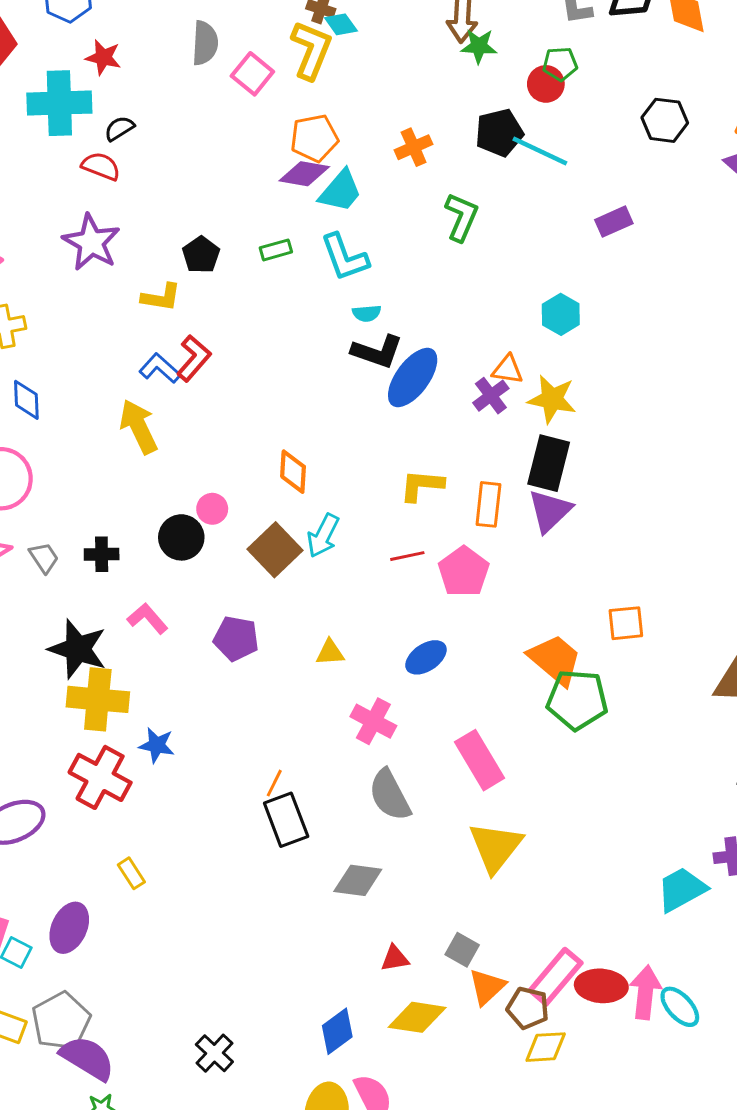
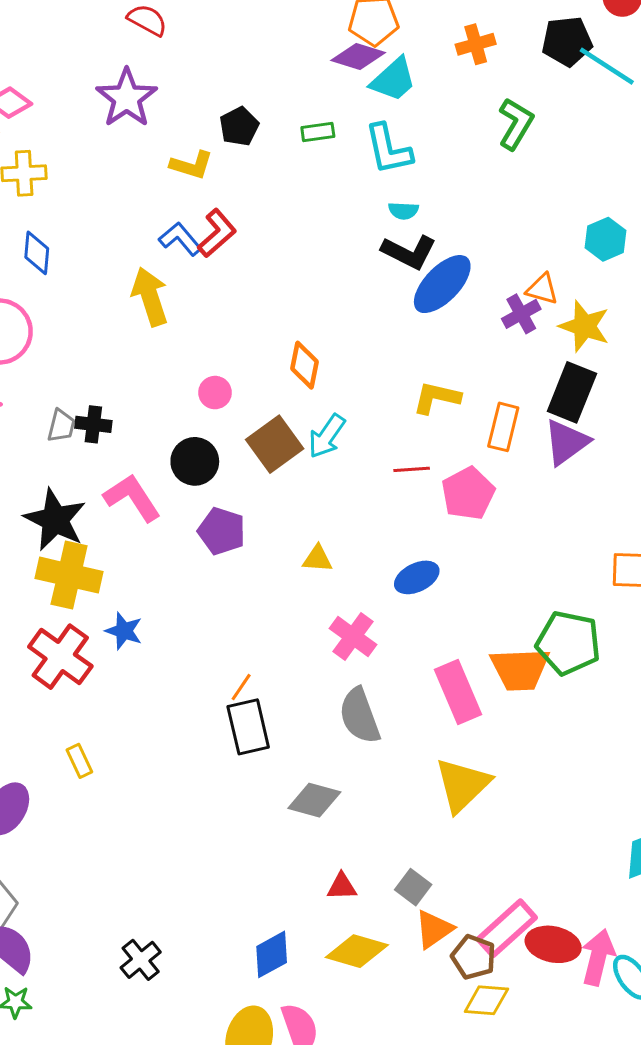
black circle: (181, 537) -> (195, 461), moved
gray trapezoid: (44, 558) -> (61, 426), moved, turned 40
pink L-shape: (148, 618) -> (132, 498), size x1.4
orange trapezoid: (555, 660) -> (520, 669), moved, turned 130

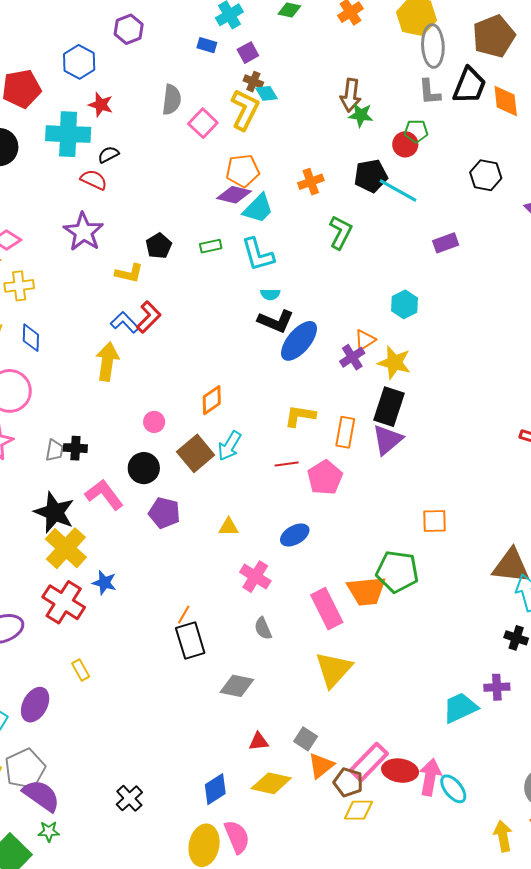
orange triangle: (542, 289) -> (365, 340), turned -45
yellow arrow: (150, 297) -> (107, 362), turned 30
orange diamond: (304, 365) -> (212, 400), turned 48
yellow cross: (69, 575) -> (66, 548), turned 33
gray semicircle: (360, 716) -> (263, 628), size x0.6

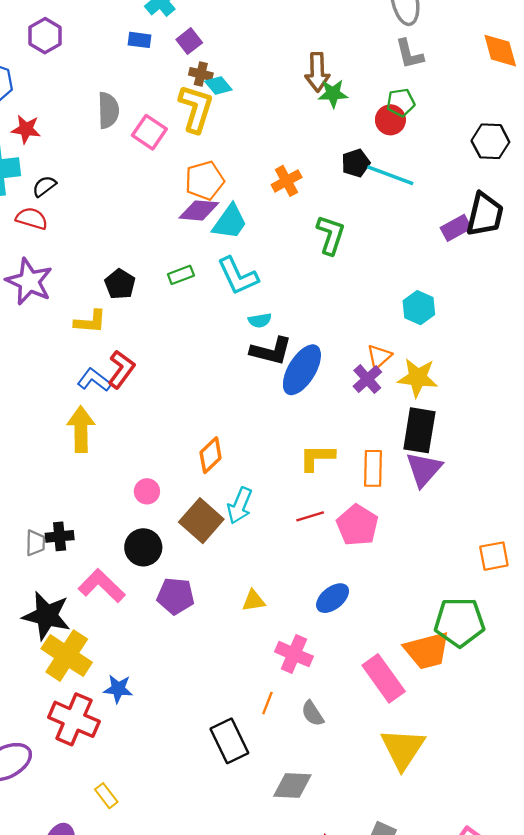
black trapezoid: (469, 85) -> (485, 214), moved
black pentagon: (371, 176) -> (356, 163), size x0.7
orange line: (184, 615) -> (267, 703), moved

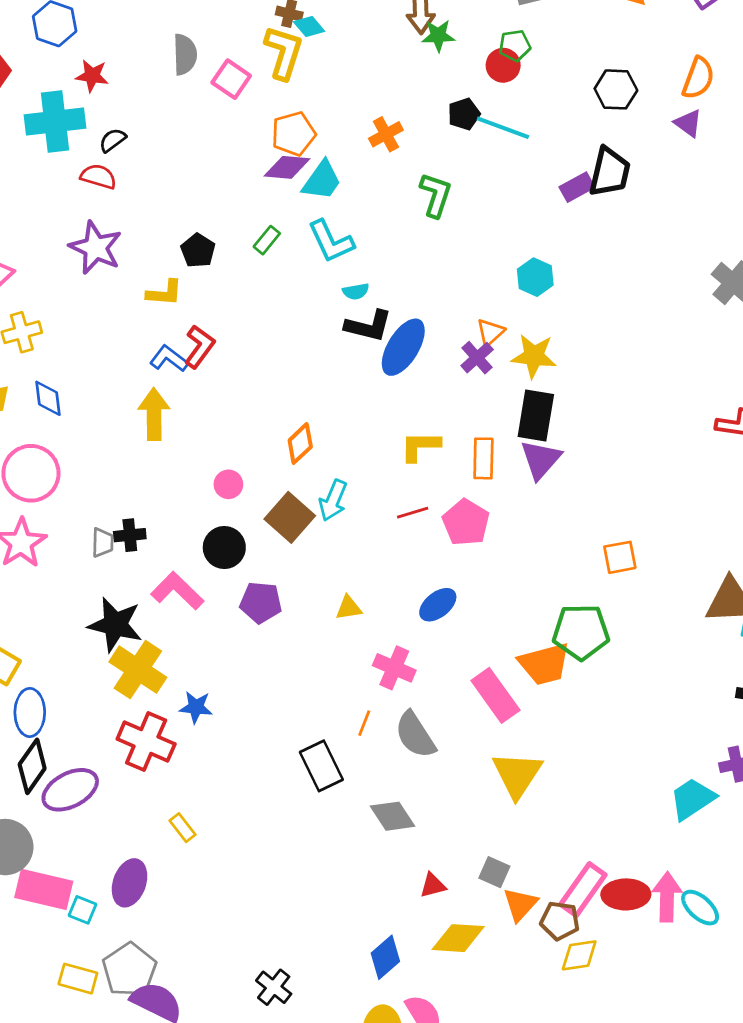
green rectangle: (181, 275) -> (267, 240), turned -30
gray semicircle: (313, 713) -> (415, 735), size x1.6
gray diamond: (292, 786) -> (392, 816), turned 54

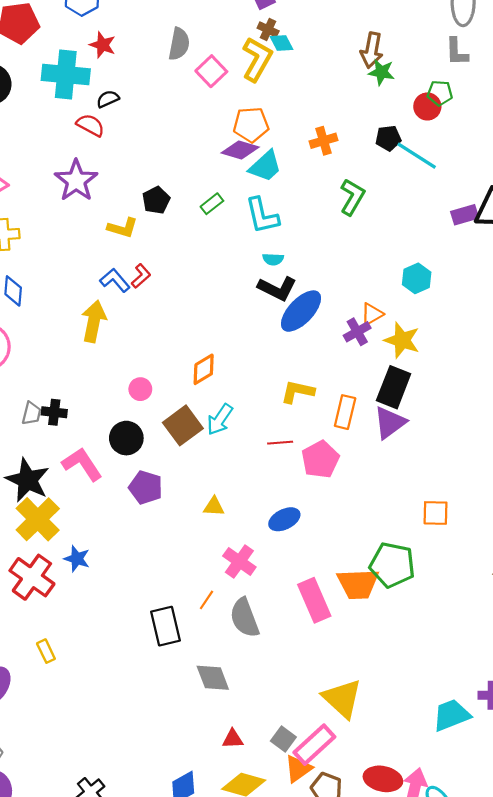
red L-shape: (199, 347) -> (141, 276), size x0.7
yellow triangle: (517, 775) -> (342, 698), moved, turned -33
pink rectangle: (583, 890) -> (314, 745), moved

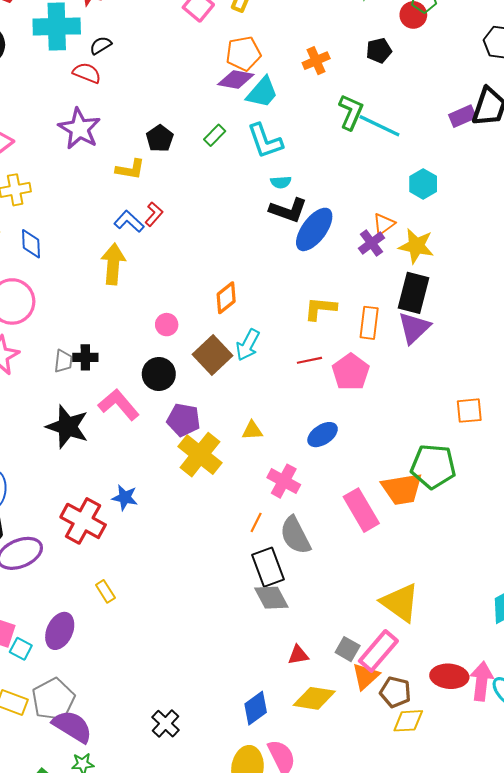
cyan line: (417, 156) -> (379, 126), moved
yellow cross: (38, 519) -> (200, 455), moved
black rectangle: (166, 626) -> (268, 567), moved

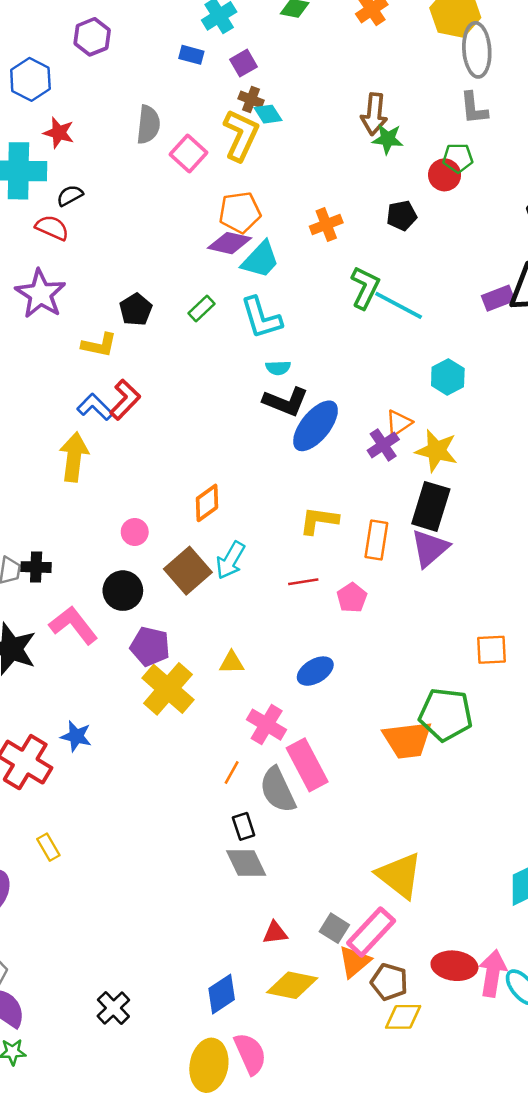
red L-shape: (154, 214) -> (125, 400), size x1.4
pink pentagon: (351, 372) -> (352, 598), size x0.7
pink rectangle: (361, 510) -> (307, 765), moved
black rectangle: (268, 567) -> (244, 826), size x0.6

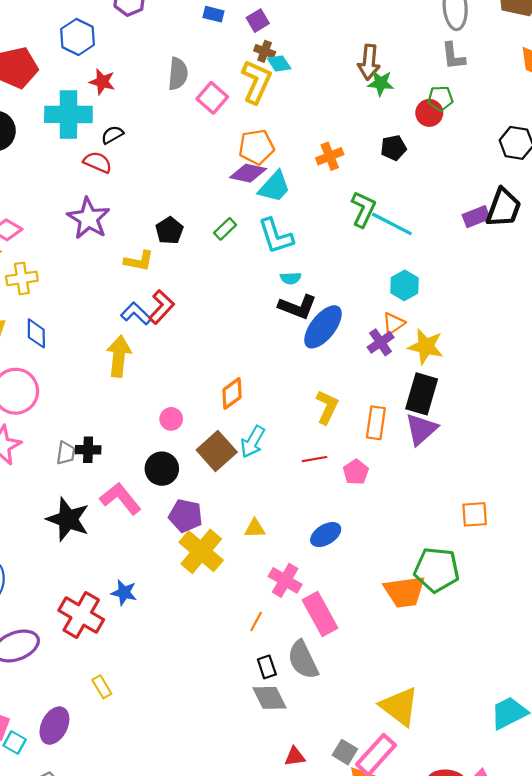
cyan hexagon: (448, 377) -> (405, 285), moved
yellow L-shape: (319, 521) -> (327, 407), turned 108
gray semicircle: (278, 790) -> (303, 660), moved

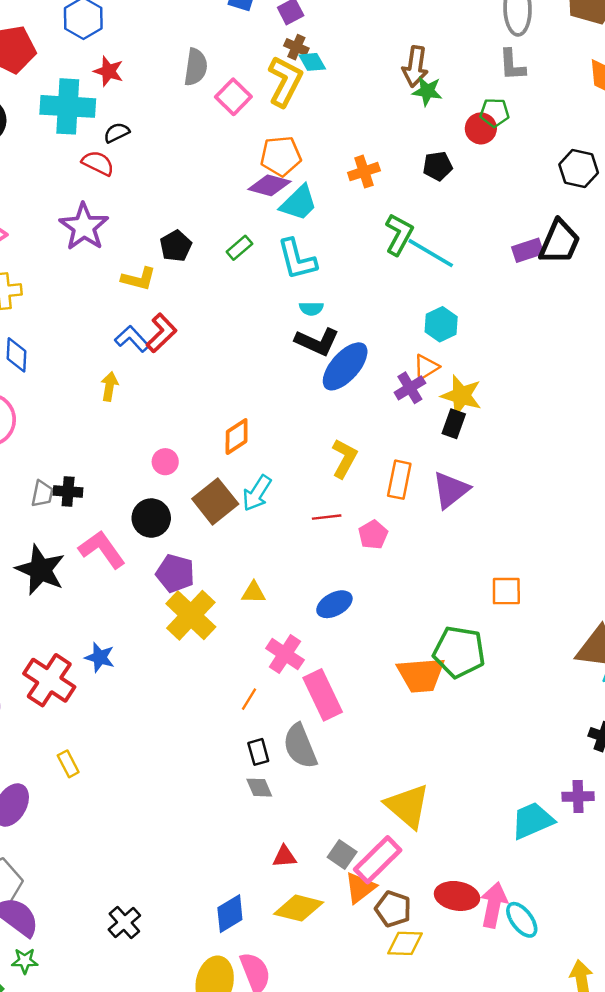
yellow arrow: (119, 356) -> (109, 386), size x0.6
black rectangle: (422, 394) -> (454, 424), moved, size x0.6
gray diamond: (269, 698) -> (259, 788), size x0.7

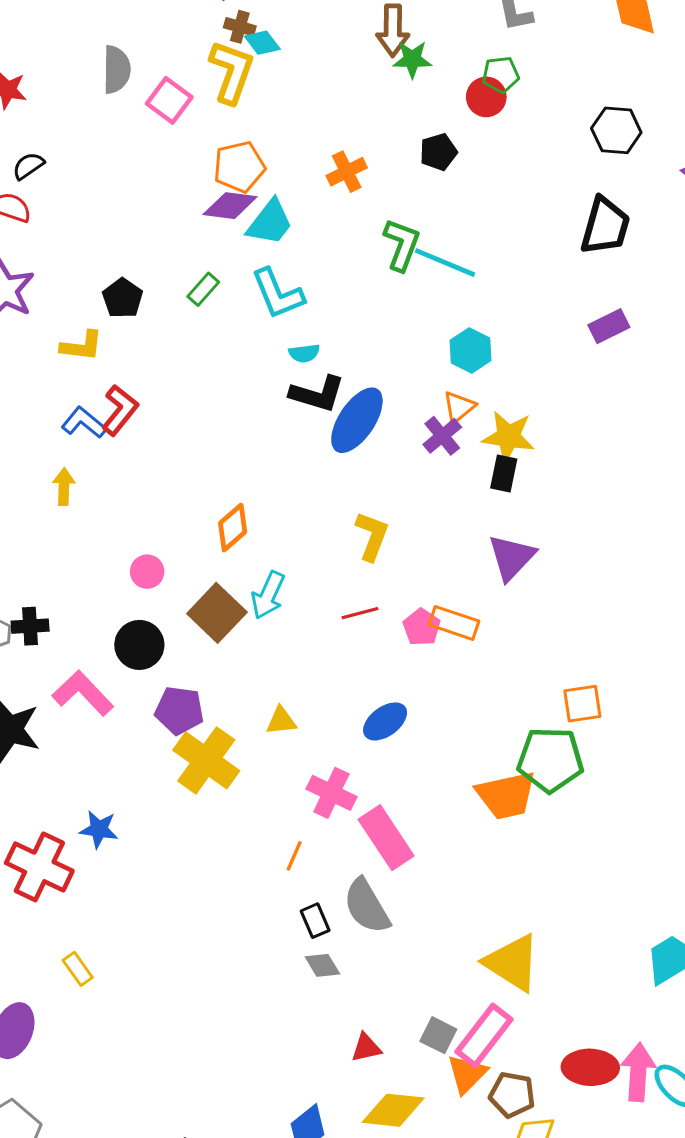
purple rectangle: (528, 250) -> (609, 326), moved
orange rectangle: (399, 480) -> (454, 623), moved, turned -75
orange square: (506, 591) -> (582, 704), moved

